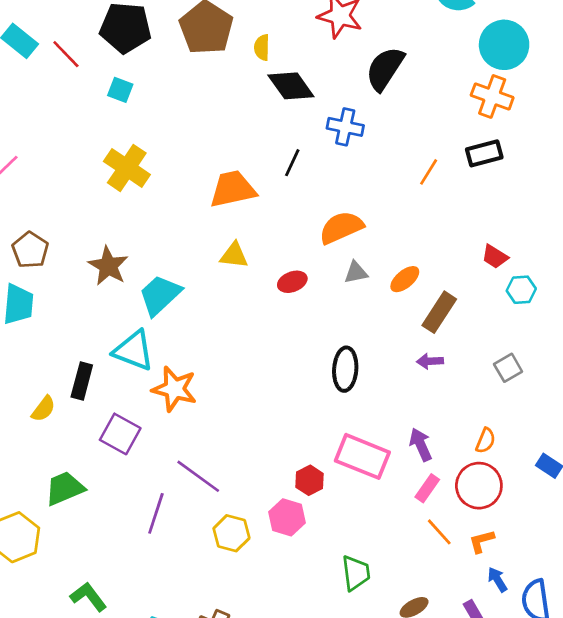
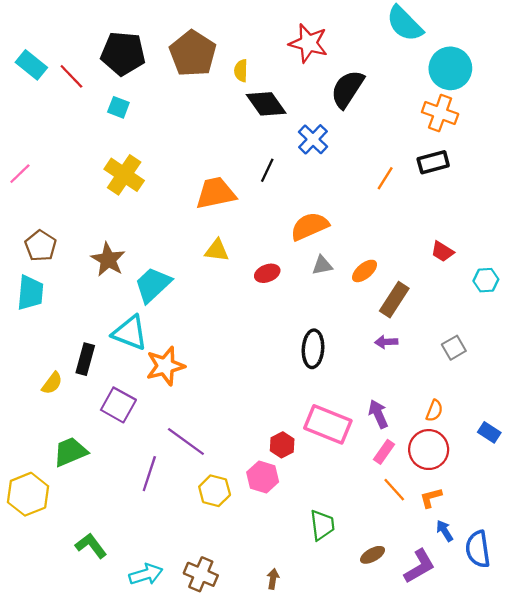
blue cross: (345, 127) -> (313, 139), turned 32
cyan hexagon: (521, 290) -> (486, 280), moved
orange star: (174, 389) -> (165, 366), turned -30

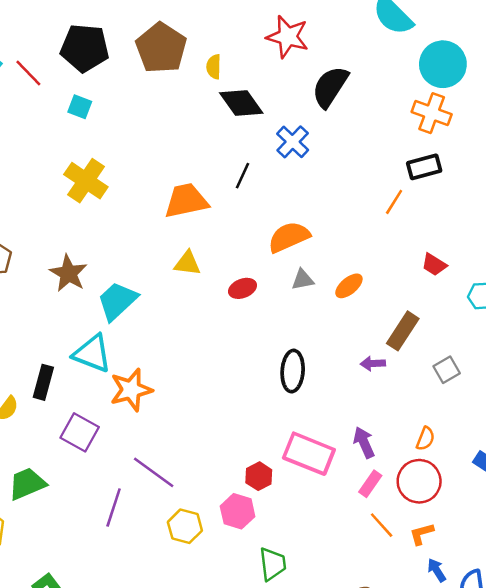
orange line: (385, 178) -> (394, 202), moved
brown rectangle: (394, 300) -> (403, 331), moved
green trapezoid: (322, 525) -> (273, 564), moved

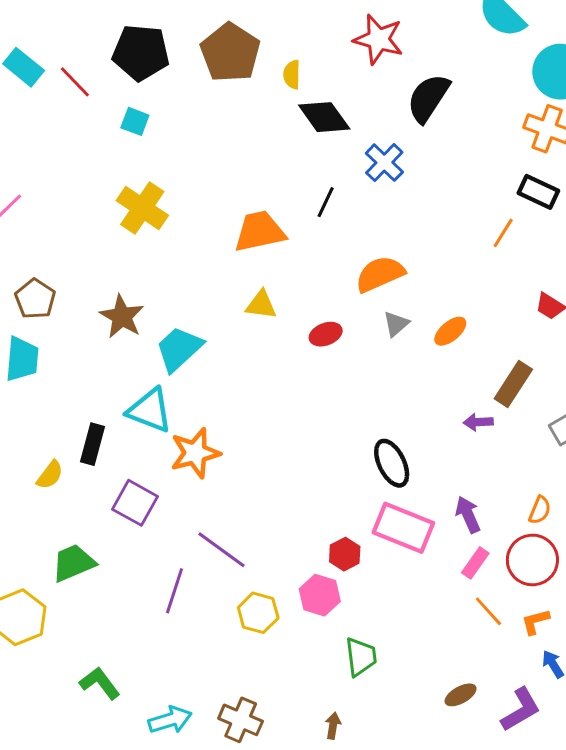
black rectangle: (424, 167) -> (538, 192), turned 40
gray triangle: (303, 280) -> (396, 324), turned -30
black ellipse: (293, 371) -> (392, 463), moved, turned -30

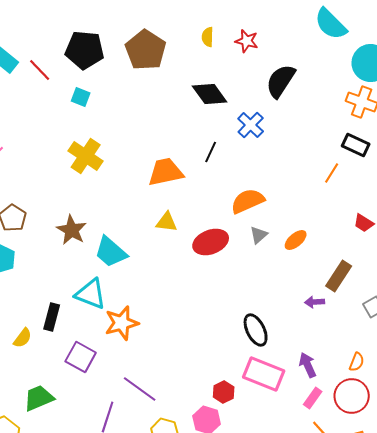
red star: (378, 39) -> (247, 41), size x0.7
yellow semicircle: (292, 75) -> (208, 37), moved
red ellipse: (326, 334) -> (211, 242), size x1.6
cyan trapezoid: (179, 349) -> (111, 252), turned -96

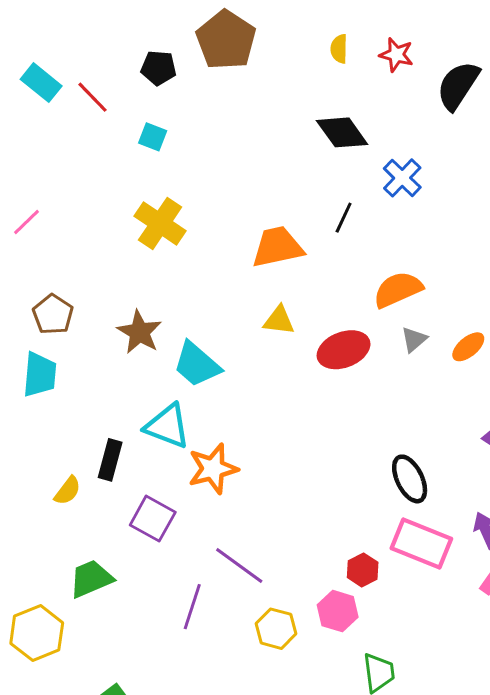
black pentagon: (85, 50) -> (159, 68), size x0.6
brown pentagon: (146, 50) -> (226, 40), moved
black semicircle: (281, 81) -> (458, 85), moved

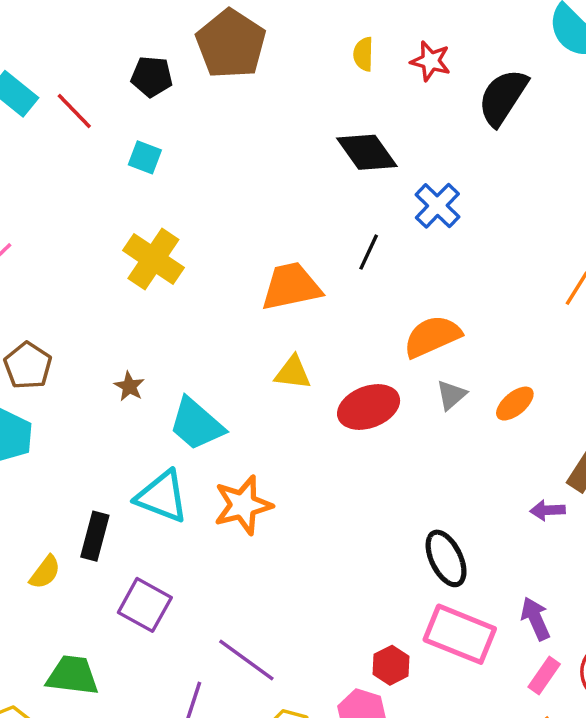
brown star: (139, 332) -> (129, 386), size x0.6
orange star: (213, 469) -> (243, 505), moved
green trapezoid: (91, 579) -> (73, 675), turned 30

